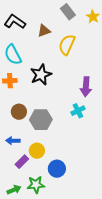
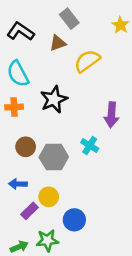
gray rectangle: (68, 12) -> (69, 19), moved
yellow semicircle: (67, 45) -> (87, 61), turned 30
cyan cross: (78, 111) -> (90, 146), moved, turned -32

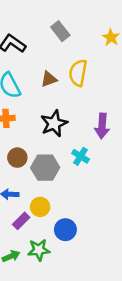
brown triangle: (58, 43) -> (49, 79), moved
yellow semicircle: (87, 61) -> (78, 73), turned -44
black star: (54, 99) -> (54, 123), moved

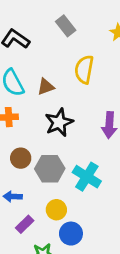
brown triangle: (49, 79) -> (46, 87), moved
cyan cross: (81, 156) -> (87, 177), moved, size x1.5
yellow circle: (40, 207) -> (56, 210), moved

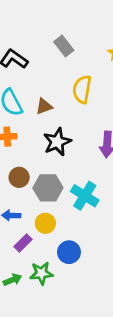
yellow circle: (56, 210) -> (45, 223), moved

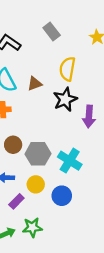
black star: (57, 142) -> (65, 99), moved
blue circle: (69, 252) -> (62, 196), moved

